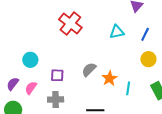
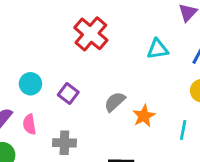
purple square: (57, 75) -> (68, 94), moved, turned 32
pink semicircle: (31, 88) -> (29, 124), turned -48
cyan line: (128, 88) -> (183, 130), moved

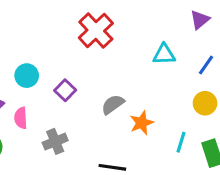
gray cross: (64, 143) -> (55, 141), turned -30

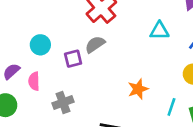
purple square: (65, 90) -> (73, 59), turned 30
gray semicircle: (113, 104) -> (95, 44), moved

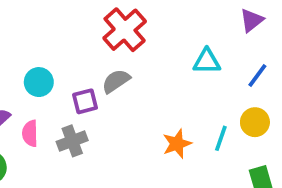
gray cross: (63, 103) -> (72, 141), moved
cyan line: (171, 107) -> (221, 138), moved

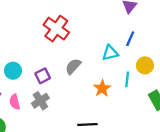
cyan triangle: (207, 61) -> (110, 53), moved
blue line: (257, 76) -> (130, 39), moved
gray semicircle: (116, 81) -> (73, 66), moved

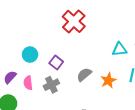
gray semicircle: (73, 66) -> (84, 75), moved
purple square: (43, 76) -> (56, 62), turned -32

